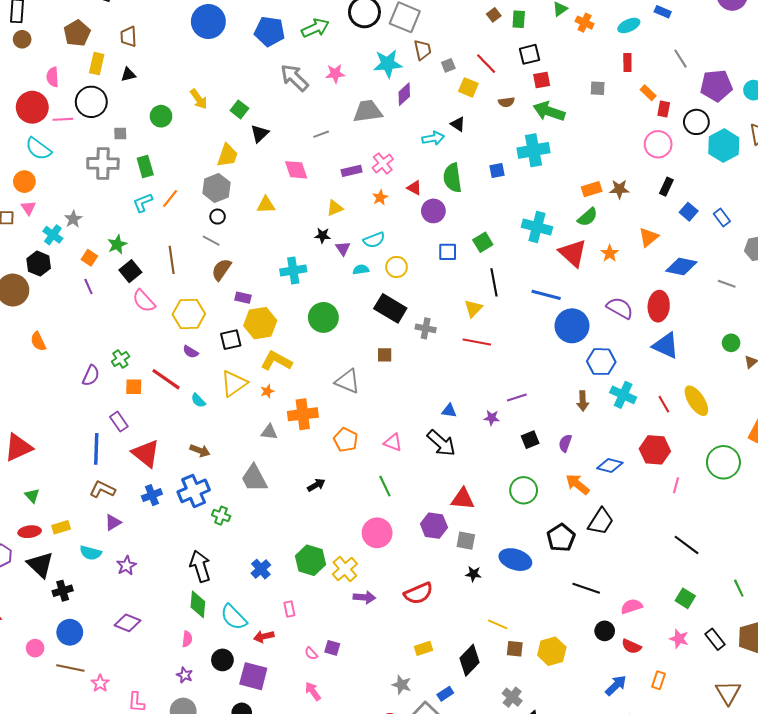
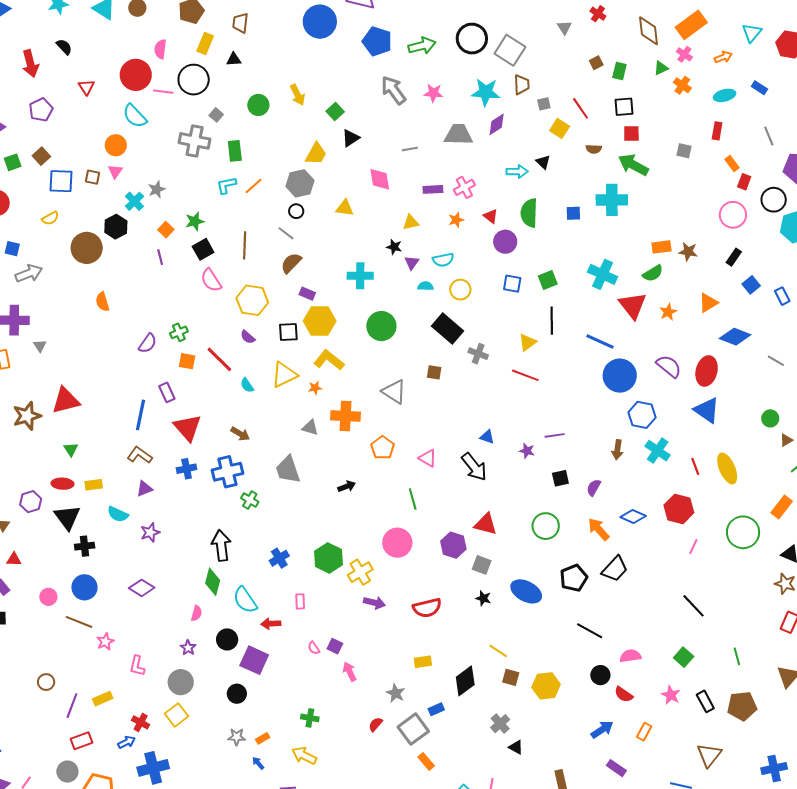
gray square: (120, 134) -> (216, 115), turned 32
pink arrow: (313, 691) -> (350, 672), moved

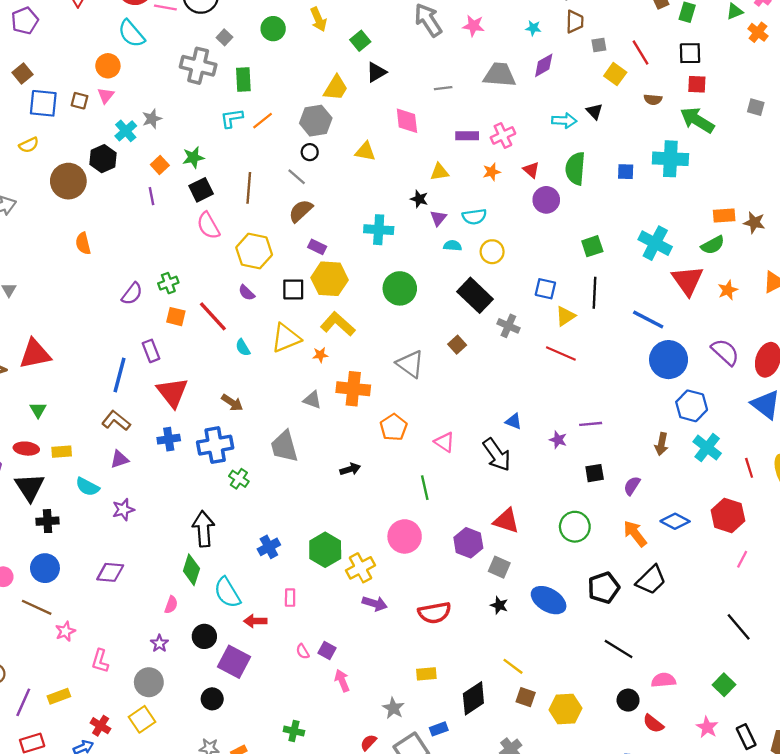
cyan star: (486, 92) -> (533, 28), size x0.5
blue square: (512, 284) -> (545, 289), moved
brown square: (434, 372) -> (457, 345), turned 35
purple diamond: (142, 588) -> (110, 572), turned -30

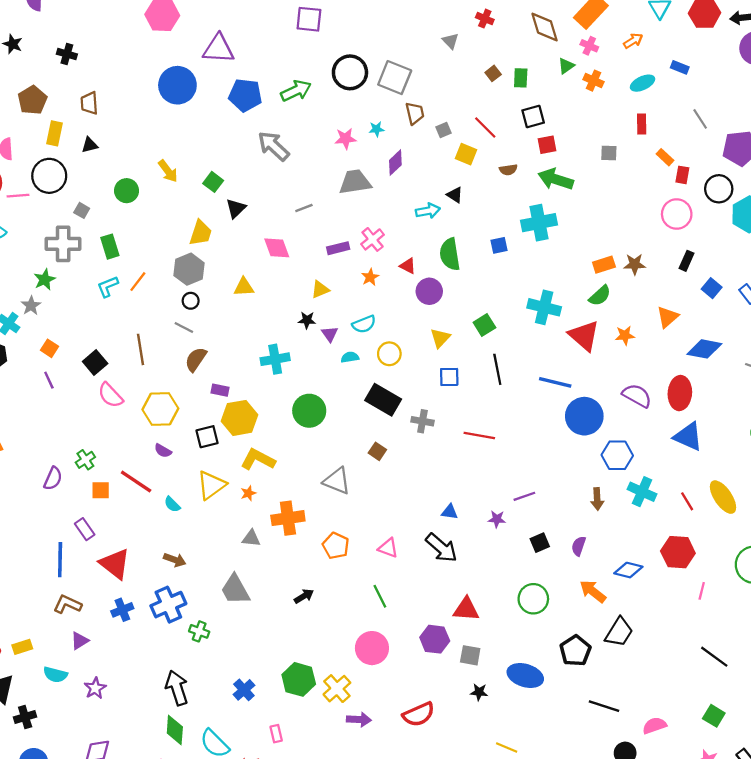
pink star: (473, 26) -> (346, 139), moved
green star: (193, 157) -> (45, 280), moved
orange star: (728, 290) -> (625, 335), turned 30
yellow triangle: (565, 316) -> (440, 338), moved

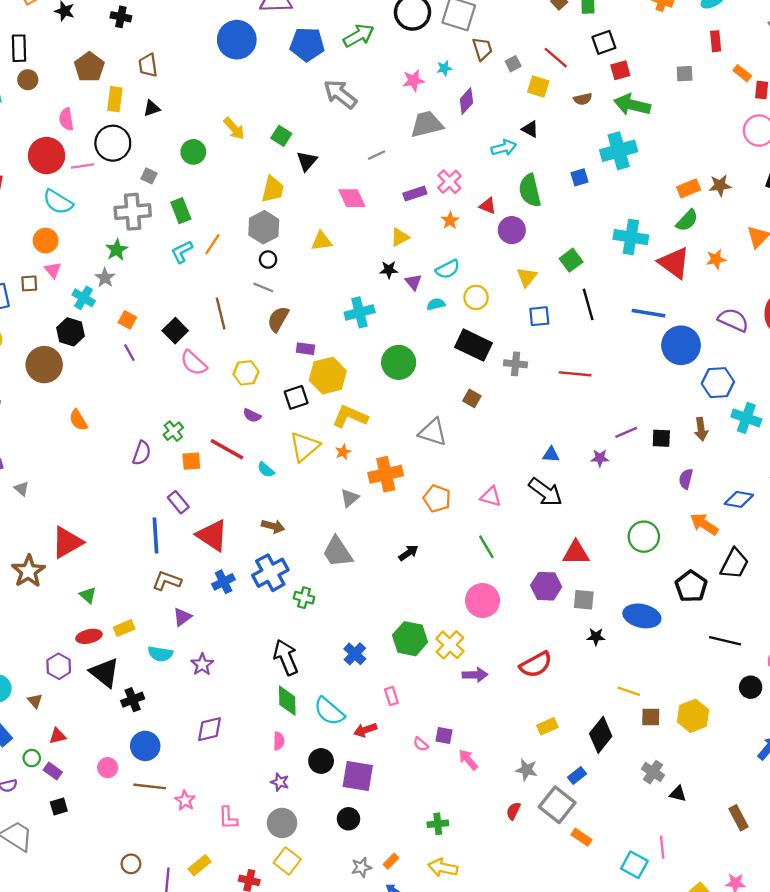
yellow hexagon: (160, 409) -> (246, 373), size x0.7
gray triangle: (251, 538) -> (350, 498), turned -42
black square: (540, 543) -> (661, 438), moved, turned 30

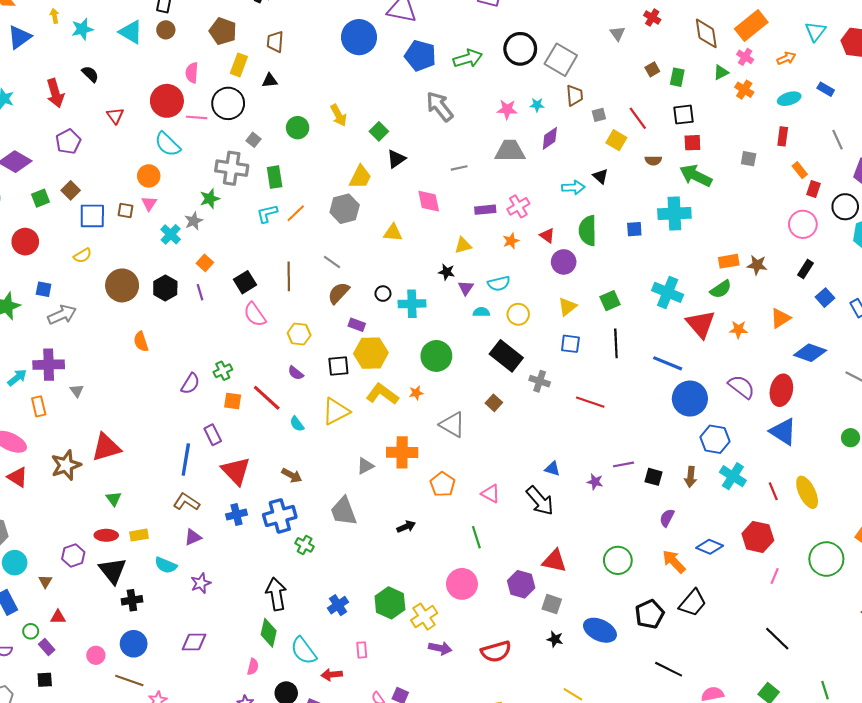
brown pentagon: (89, 67) -> (223, 31), turned -30
black circle: (268, 260) -> (383, 294), moved
black hexagon: (70, 332) -> (165, 288), moved
orange star: (343, 452) -> (416, 393), moved

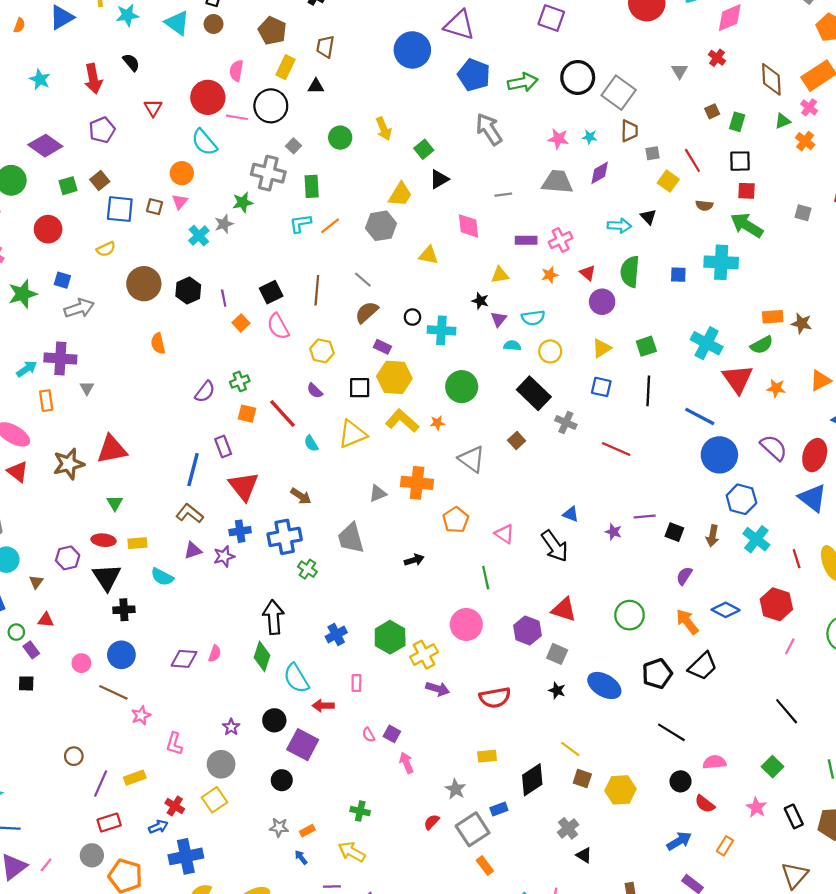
orange square: (205, 263) -> (241, 323), moved
purple star: (201, 583) -> (224, 556), moved
pink semicircle: (253, 667) -> (215, 654), moved

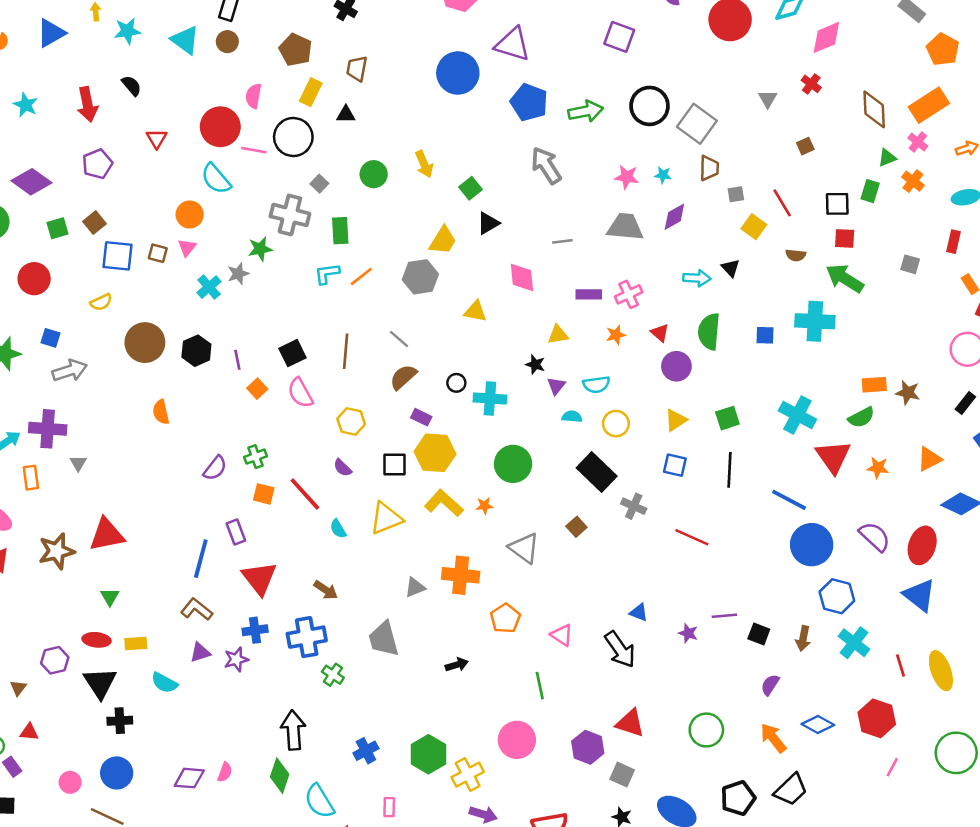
green rectangle: (737, 122) -> (870, 191), moved

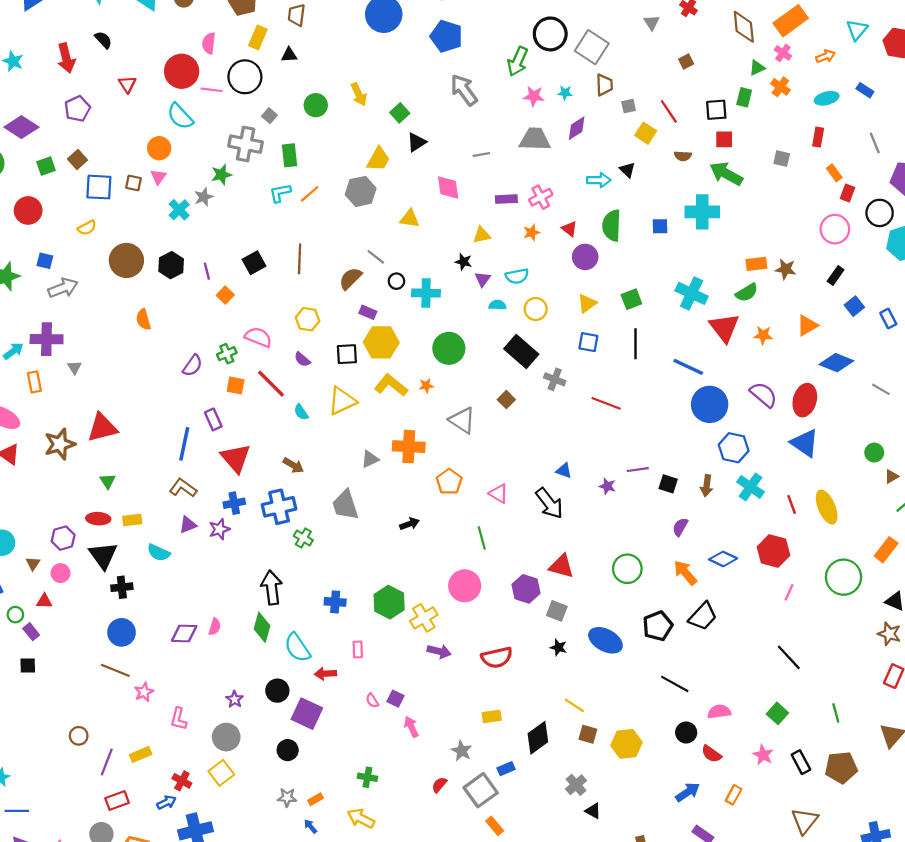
green arrow: (586, 111) -> (518, 61), moved, turned 128
gray line: (399, 339) -> (376, 257), moved
pink semicircle: (300, 393) -> (258, 337), moved, turned 144
blue cross: (366, 751) -> (335, 602), turned 35
pink circle: (70, 782) -> (61, 573), moved

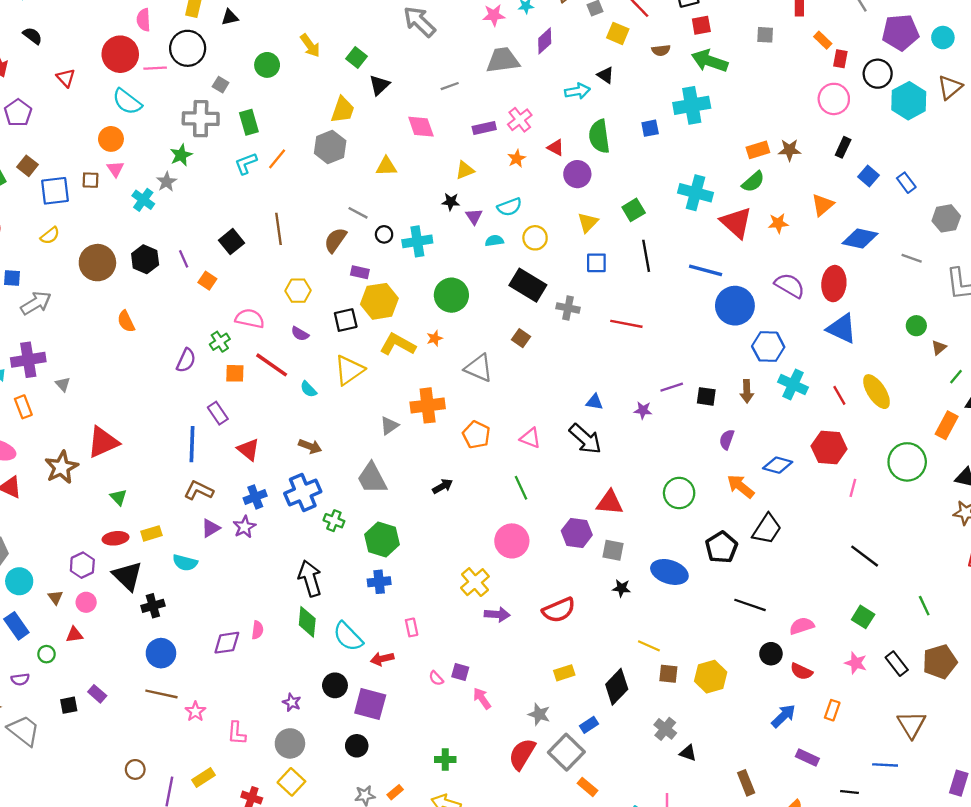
red triangle: (236, 458) -> (248, 450), size x0.7
green hexagon: (389, 602) -> (382, 540), moved
purple rectangle: (31, 632) -> (97, 694), moved
red semicircle: (439, 785) -> (522, 754), size x1.8

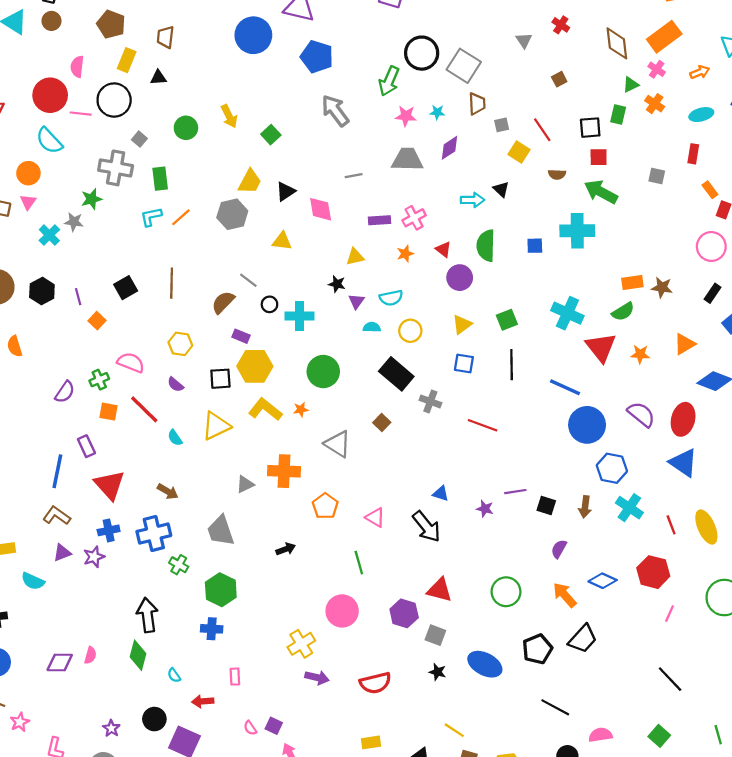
black triangle: (379, 85) -> (286, 191), moved
gray star: (167, 182) -> (74, 222), turned 30
red triangle: (248, 450) -> (109, 485), size x1.4
cyan semicircle: (348, 637) -> (174, 675), size x0.5

